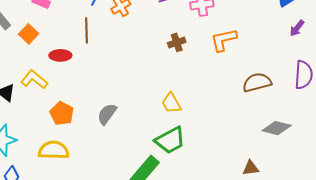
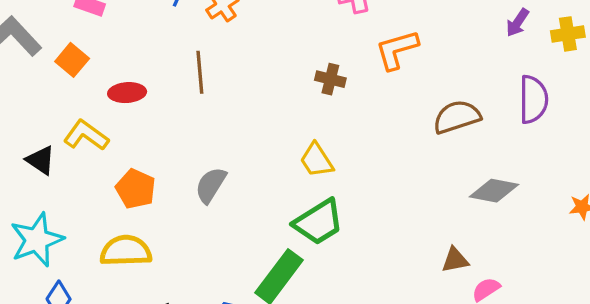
brown line: (87, 30) -> (200, 72), moved
brown cross: (177, 42) -> (330, 79), moved, turned 36

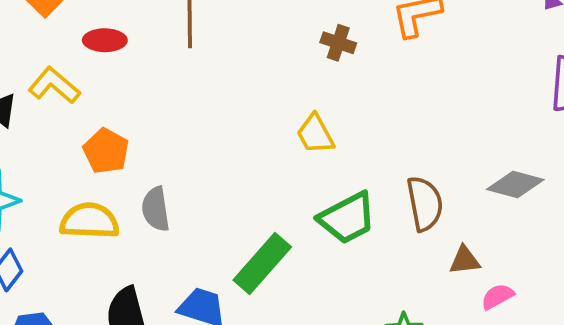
brown semicircle: (457, 117) -> (425, 204), moved, turned 93
gray semicircle: (211, 185) -> (156, 209), moved, turned -45
green trapezoid: (318, 222) -> (347, 218), moved

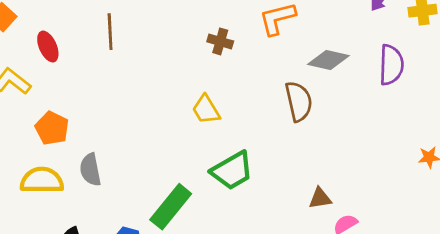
red ellipse: (105, 40) -> (48, 47), turned 68
gray diamond: (515, 185) -> (328, 60), moved
brown semicircle: (425, 204) -> (299, 101), moved

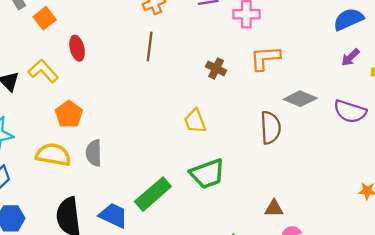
brown line: (110, 32) -> (150, 46), moved
purple semicircle: (391, 65) -> (350, 111), turned 96

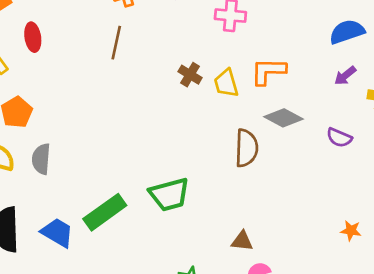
orange L-shape: (265, 58) -> (268, 71), moved
purple semicircle: (350, 111) -> (339, 138), size x0.7
yellow trapezoid: (195, 121) -> (226, 83), moved

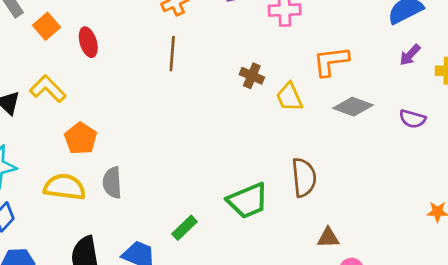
red ellipse: (33, 37) -> (88, 42), moved
yellow trapezoid: (226, 83) -> (289, 97), moved
brown semicircle: (246, 148) -> (304, 177), moved
green rectangle: (105, 212) -> (185, 228), size x0.6

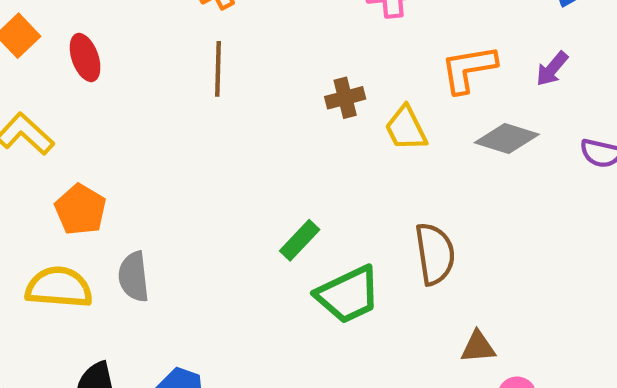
purple arrow: (410, 55) -> (552, 69), moved
brown cross: (252, 76) -> (345, 98), turned -35
green rectangle: (185, 228) -> (300, 240), moved

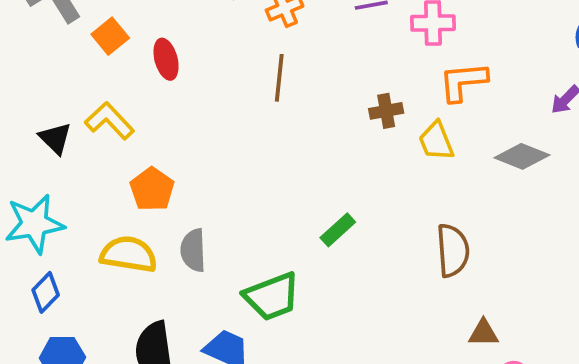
orange L-shape: (469, 69) -> (463, 82), moved
green trapezoid: (348, 295) -> (272, 297), moved

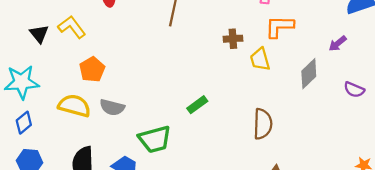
gray diamond: (522, 156) -> (309, 74), turned -72
gray semicircle: (193, 250) -> (112, 107), turned -80

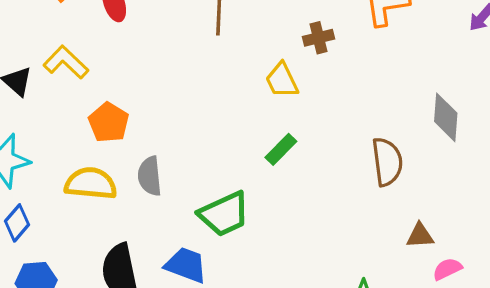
yellow trapezoid: (260, 59) -> (282, 80), moved
gray diamond: (309, 74) -> (446, 117), moved, turned -32
gray semicircle: (112, 107) -> (150, 176), turned 80

